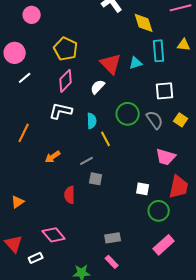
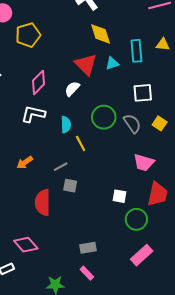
yellow diamond: (144, 23) -> (101, 34), moved
yellow pentagon: (66, 49) -> (28, 35), moved, turned 30
red semicircle: (70, 195) -> (43, 202), size x1.4

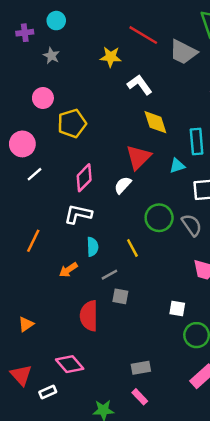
cyan triangle: (112, 63) -> (177, 166), moved
red triangle: (86, 64) -> (138, 157), turned 30
cyan semicircle: (66, 125) -> (93, 247), moved

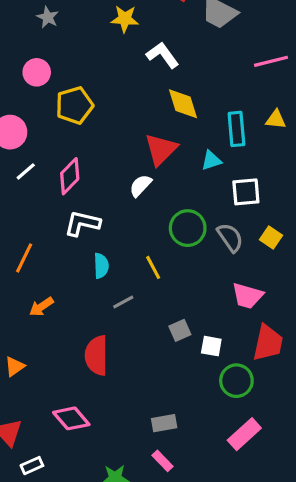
pink diamond: (84, 178) -> (70, 176), moved
orange arrow: (68, 270) -> (41, 307), moved
gray square: (120, 296) -> (180, 330), moved, turned -35
white rectangle: (48, 392) -> (32, 466), moved

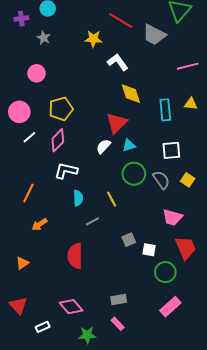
yellow pentagon: (74, 105) -> (61, 109), moved
cyan triangle: (211, 160) -> (129, 145), moved
red trapezoid: (268, 343) -> (186, 248), turned -35
pink diamond: (71, 418) -> (71, 307), moved
white rectangle: (32, 466) -> (43, 327), moved

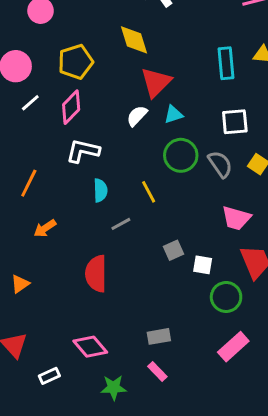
yellow diamond: (131, 94) -> (134, 40), moved

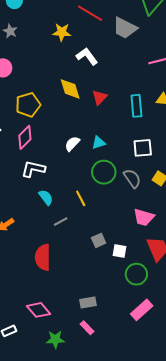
red triangle: (156, 82) -> (100, 97), moved, size x0.7
cyan semicircle: (100, 190) -> (46, 197), turned -35

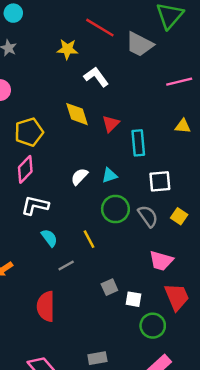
cyan rectangle: (136, 106) -> (138, 143), moved

